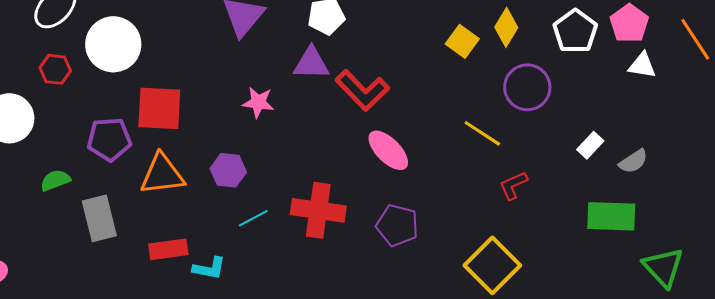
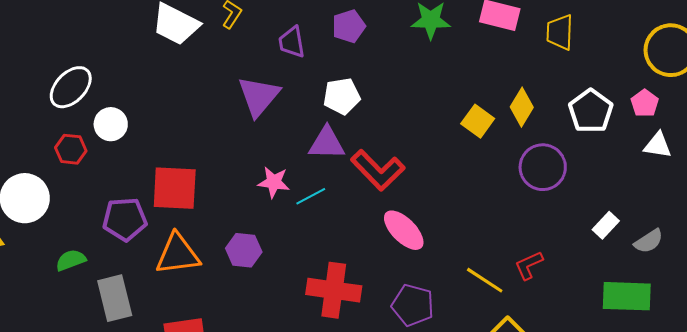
pink pentagon: (629, 23) -> (645, 103), size x0.7
white circle: (113, 44) -> (111, 124), moved, size x0.6
yellow line: (482, 133) -> (485, 280), moved
cyan line: (253, 218) -> (311, 196), moved

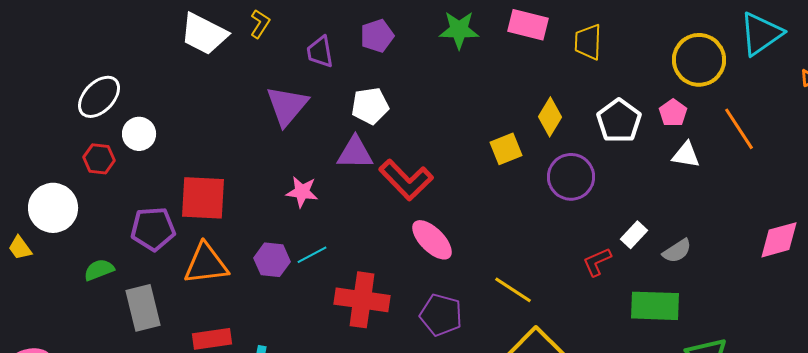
yellow square: (478, 121) -> (506, 149), moved, turned 32
cyan line: (311, 196) -> (312, 255), moved
red L-shape: (529, 265) -> (597, 262), moved

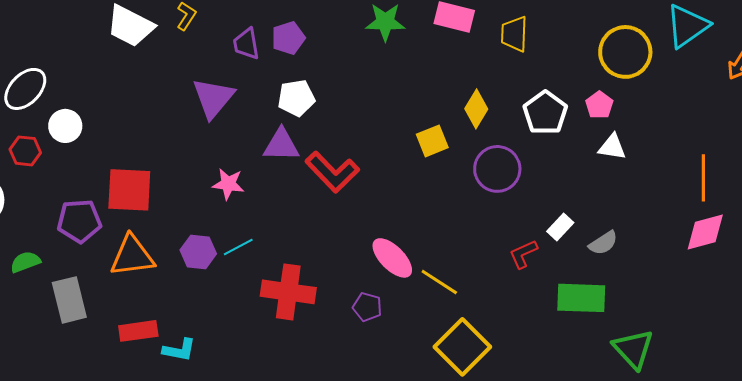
purple pentagon: (377, 36) -> (288, 38), moved
orange line: (739, 129) -> (703, 178), moved, turned 33
pink ellipse: (432, 240) -> (392, 258), moved
purple pentagon: (441, 315) -> (367, 307), size x0.7

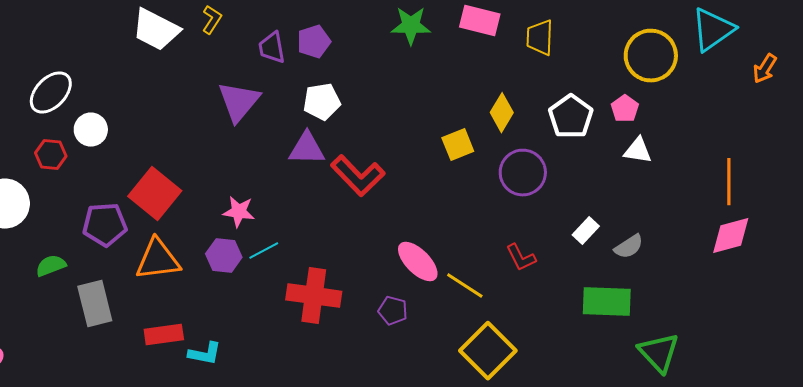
pink star: (228, 184) -> (239, 212), moved
red square: (129, 190) -> (155, 194), turned 36
red L-shape: (523, 254) -> (521, 258), moved, turned -92

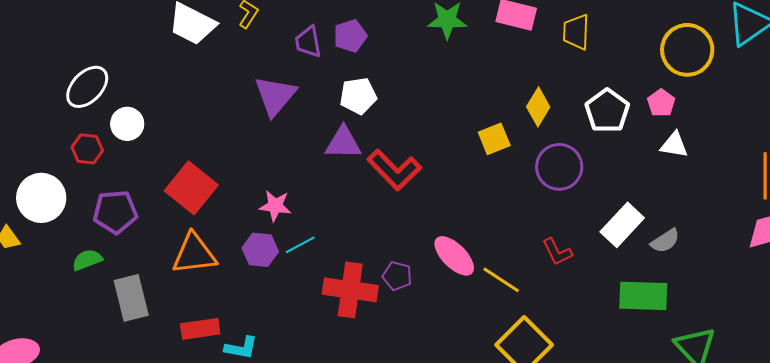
purple pentagon: (105, 225) -> (115, 212), moved
white rectangle: (586, 231) -> (622, 225), size x1.6
purple pentagon: (393, 311) -> (397, 276), moved

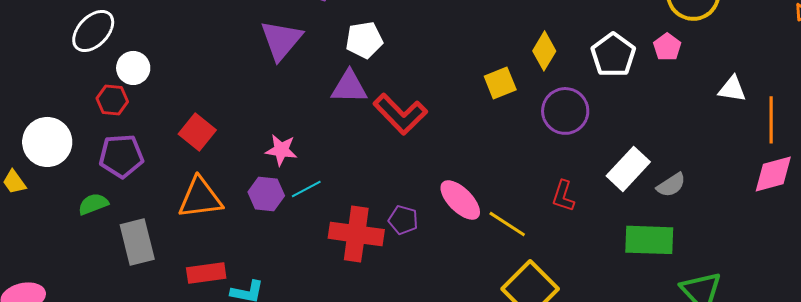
white triangle: (674, 145) -> (732, 89), moved
red hexagon: (87, 149) -> (112, 100), moved
red square: (191, 188) -> (197, 132), size x0.7
red L-shape: (557, 252) -> (563, 196), turned 44

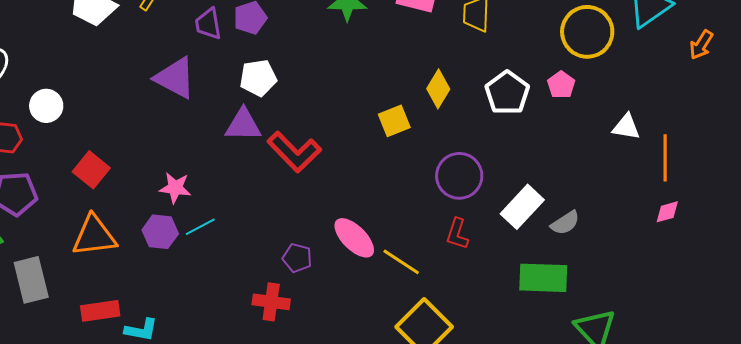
purple triangle: (281, 40) -> (175, 78), turned -42
white circle: (133, 68) -> (46, 106), moved
purple circle: (565, 111) -> (459, 176), moved
pink diamond: (773, 174) -> (667, 212), size x0.6
red cross: (356, 234) -> (271, 302), moved, size x0.7

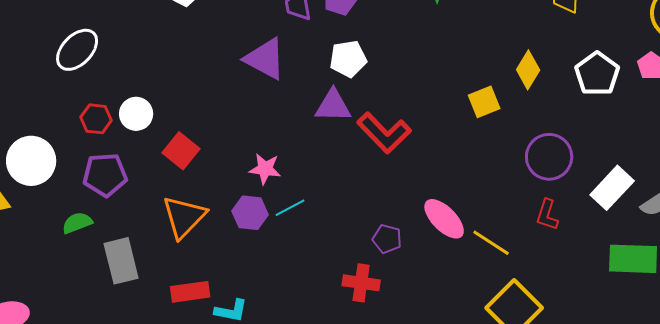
white circle: (46, 106) -> (136, 114), moved
orange triangle: (94, 236) -> (184, 217), turned -39

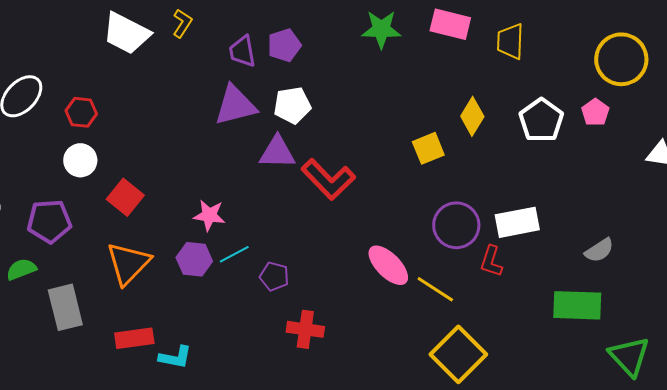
purple triangle: (265, 59) -> (235, 105), moved, turned -42
red hexagon: (96, 119) -> (81, 112), moved
purple circle: (549, 157) -> (456, 225), moved
white rectangle: (612, 188) -> (517, 222), moved, turned 36
purple pentagon: (387, 239) -> (274, 276), moved

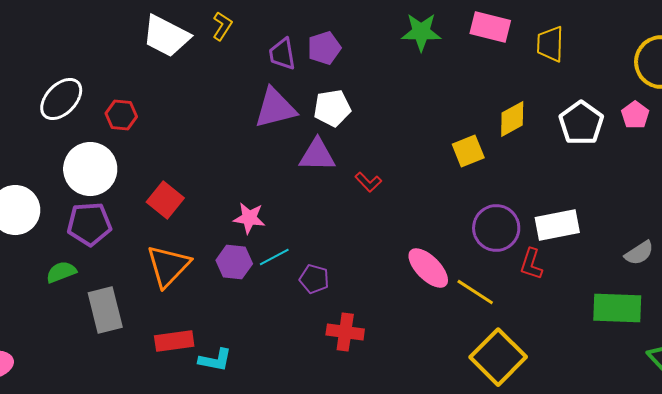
yellow diamond: (472, 116) -> (512, 119), turned 30
white circle: (80, 160) -> (90, 169), moved, size x1.6
red L-shape: (328, 179) -> (368, 182), size x0.5

